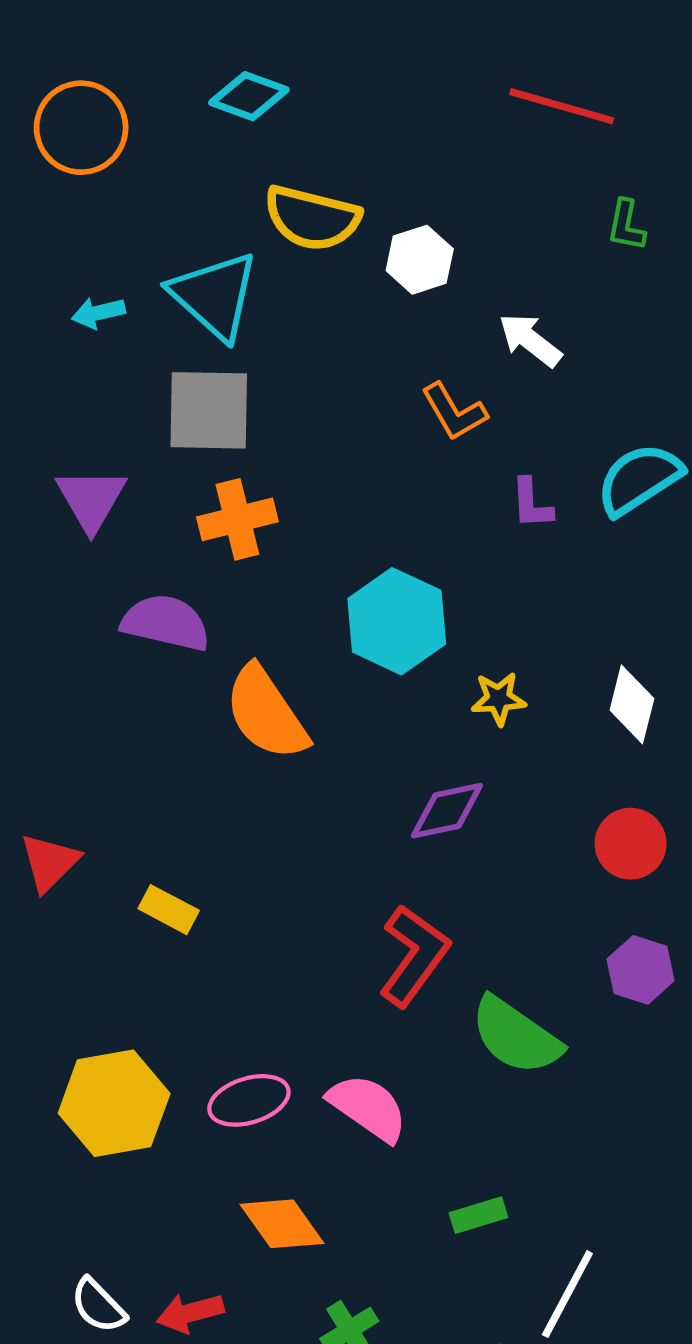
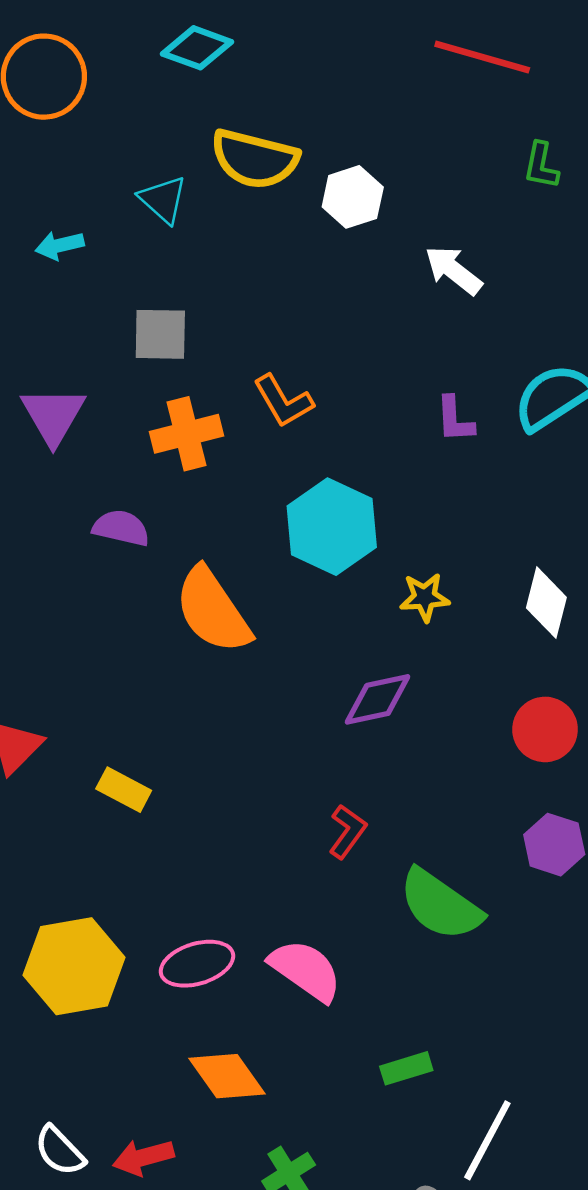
cyan triangle: (214, 296) -> (163, 200), moved, size x0.6
gray square: (209, 410) -> (160, 334), size x0.7
orange L-shape: (454, 412) -> (283, 401), moved
purple semicircle: (166, 623) -> (121, 528), size x0.7
red L-shape: (414, 956) -> (347, 832), size x0.6

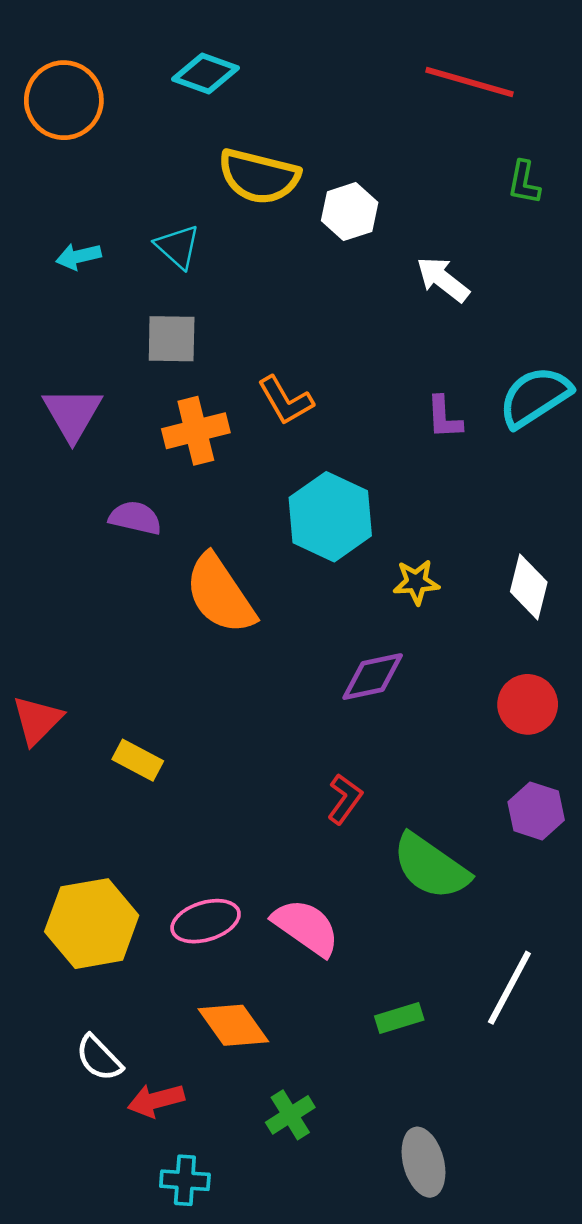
cyan triangle: (163, 200) -> (178, 247), moved
white line: (487, 1140) -> (509, 988), moved
white semicircle: (60, 1151) -> (99, 1058), moved

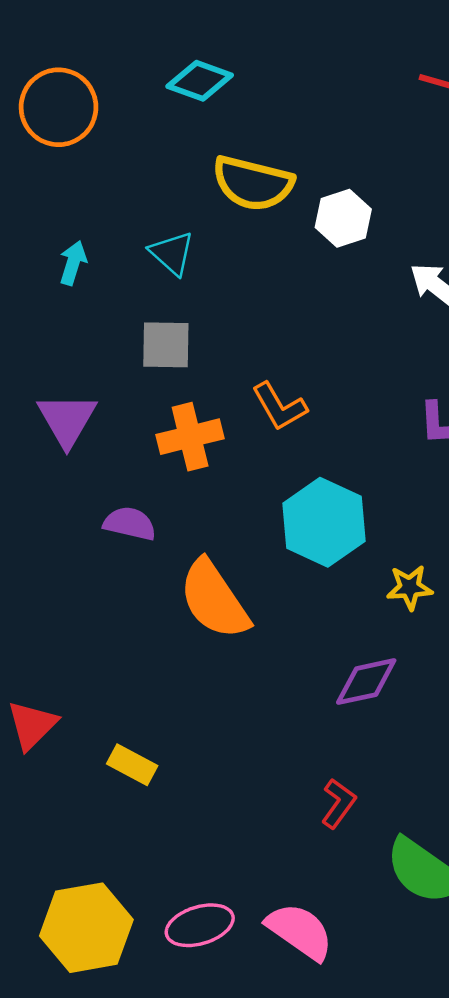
cyan arrow: (78, 256) -> (73, 263), turned 120

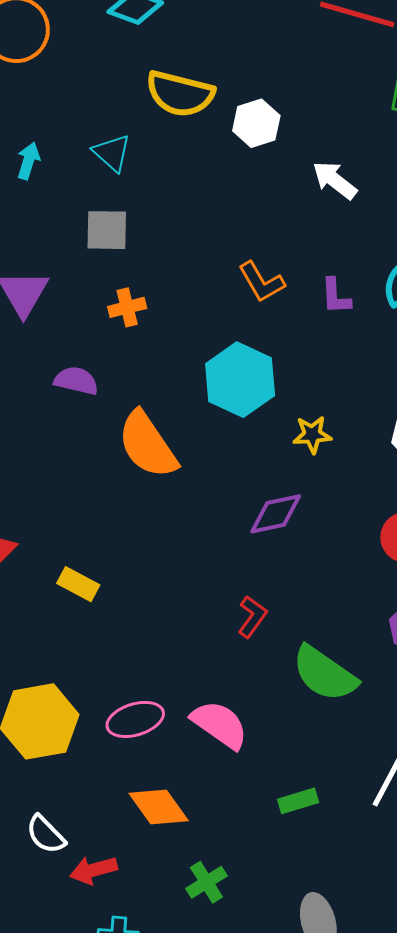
orange L-shape: (279, 406) -> (261, 282), moved
orange cross: (190, 437) -> (127, 307), size x0.7

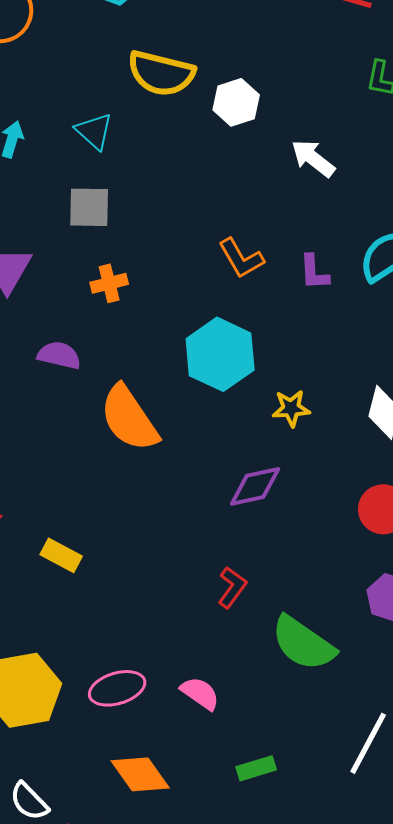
pink semicircle: (220, 725) -> (200, 693), size x0.7
green rectangle: (298, 801) -> (256, 768), moved

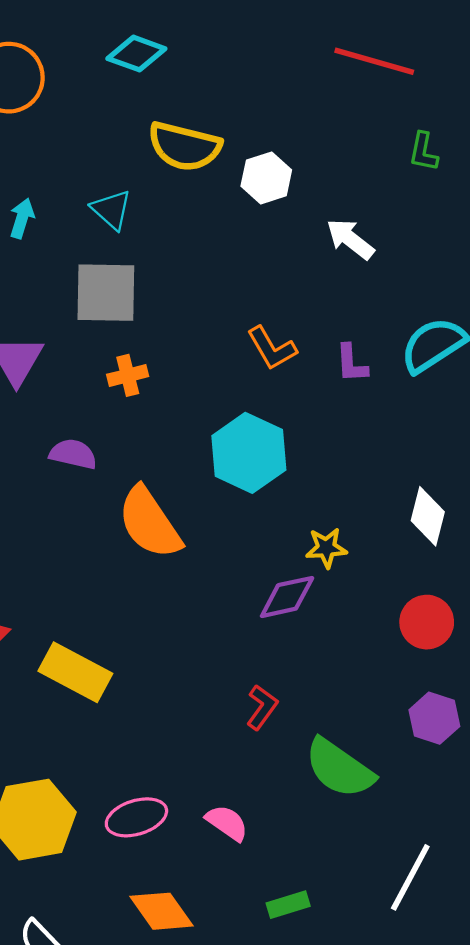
gray square: (89, 207) -> (106, 293), size x1.4
yellow star: (291, 408) -> (326, 548), moved
yellow rectangle: (61, 555) -> (75, 672), size x1.6

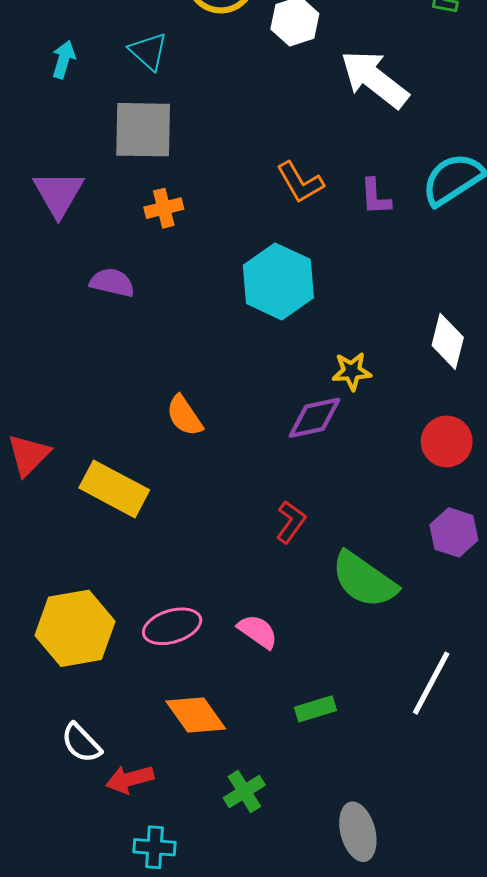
white arrow: (350, 239) -> (374, 79), size x1.5
orange semicircle: (150, 523) -> (184, 416), moved, size x0.6

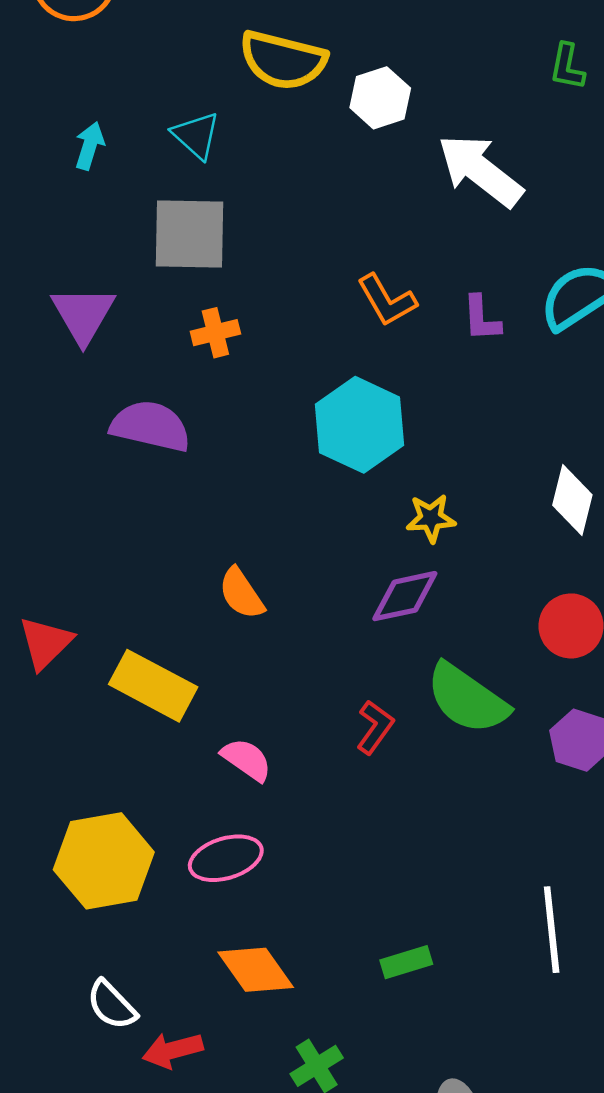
purple semicircle: (112, 282) -> (151, 426), size x1.4
yellow star: (352, 371) -> (431, 518), moved
green semicircle: (364, 580) -> (467, 699), moved
pink semicircle: (258, 631) -> (247, 760), moved
white line: (431, 683) -> (552, 930), turned -34

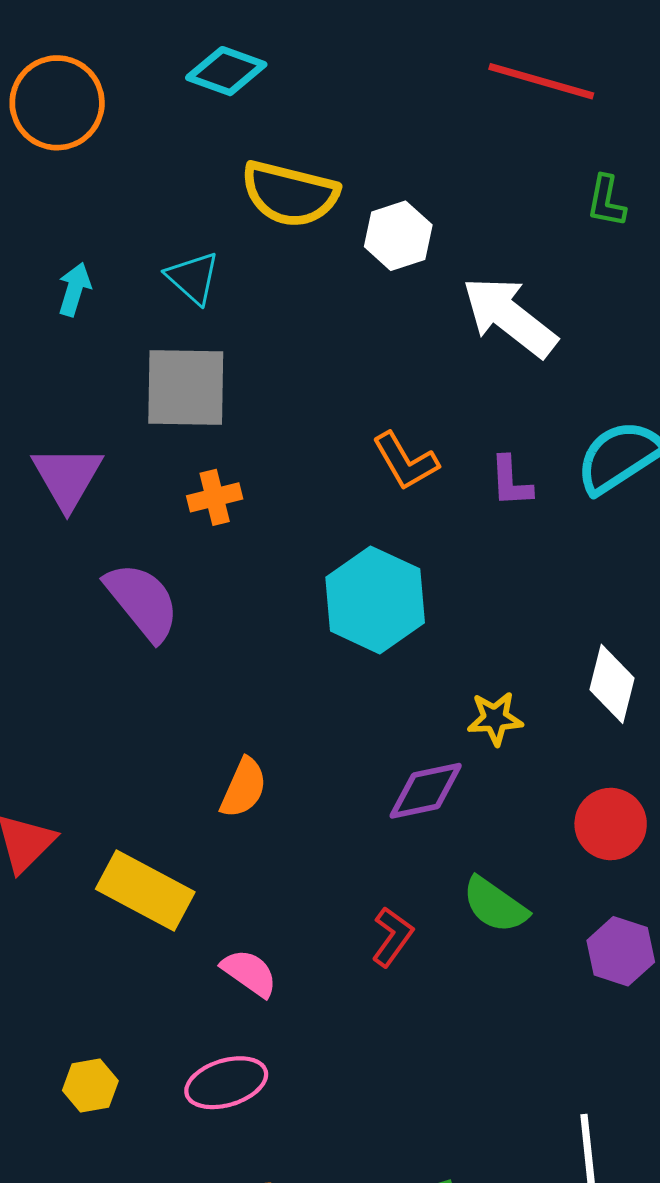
purple semicircle: (151, 426) -> (142, 601), turned 38
yellow star: (431, 518) -> (495, 719), moved
orange semicircle: (241, 594) -> (244, 788), turned -122
green semicircle: (467, 699) -> (495, 905), size x0.7
yellow hexagon: (104, 861) -> (90, 1086), size x0.5

